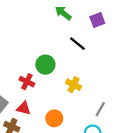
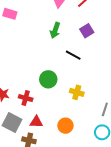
green arrow: (63, 13) -> (55, 30), turned -98
red cross: (27, 82) -> (26, 98), moved

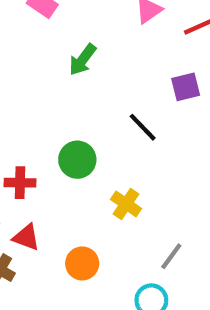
green arrow: (55, 30) -> (83, 60), moved
red cross: (26, 98) -> (20, 183), turned -32

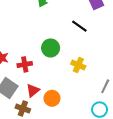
red triangle: (26, 237) -> (33, 90), turned -48
orange circle: (82, 263) -> (52, 98), moved

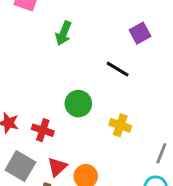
red cross: (25, 64) -> (43, 130), turned 32

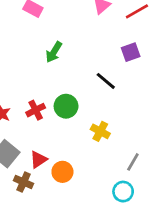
green arrow: (64, 33) -> (54, 52), moved
red cross: (43, 130) -> (36, 110), moved, turned 36

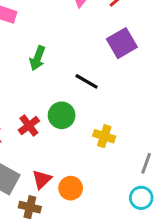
purple square: (131, 52) -> (122, 43), size x1.4
black line: (106, 81) -> (87, 81), moved

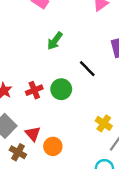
yellow cross: (104, 136) -> (104, 123), moved
red triangle: (42, 179) -> (33, 134), turned -42

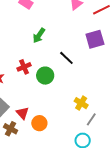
red cross: (34, 90) -> (24, 67), moved

